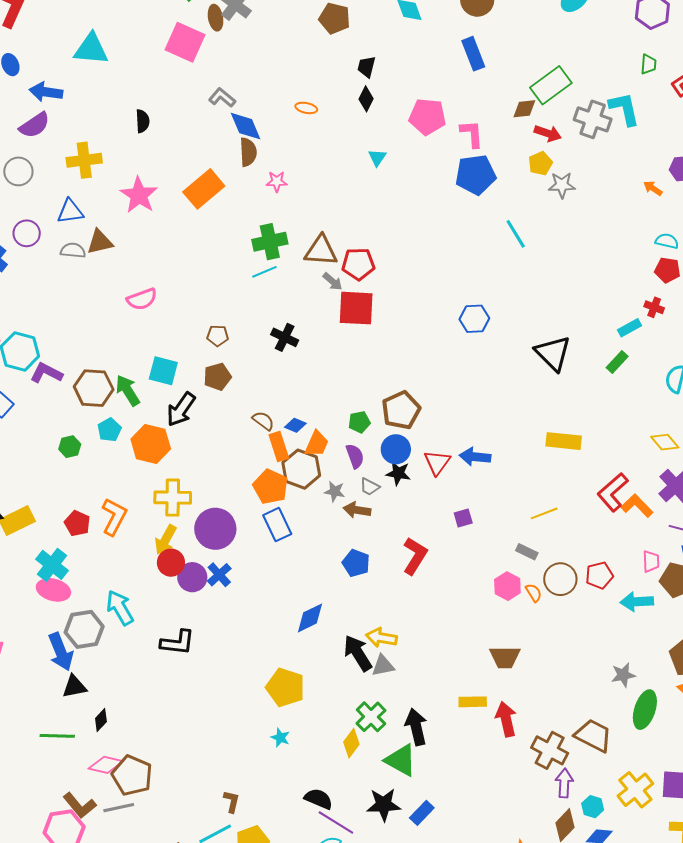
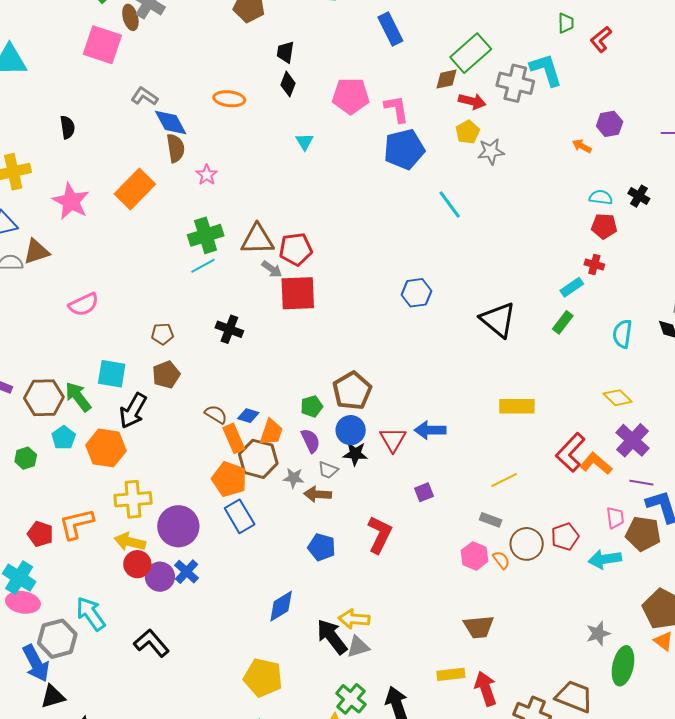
orange ellipse: (306, 108) -> (229, 99), size x1.4
pink star: (277, 182) -> (207, 175), turned -30
orange L-shape: (114, 517) -> (76, 524), turned -126
yellow arrow: (166, 540) -> (130, 542), turned 80
black L-shape: (178, 643) -> (151, 643), turned -132

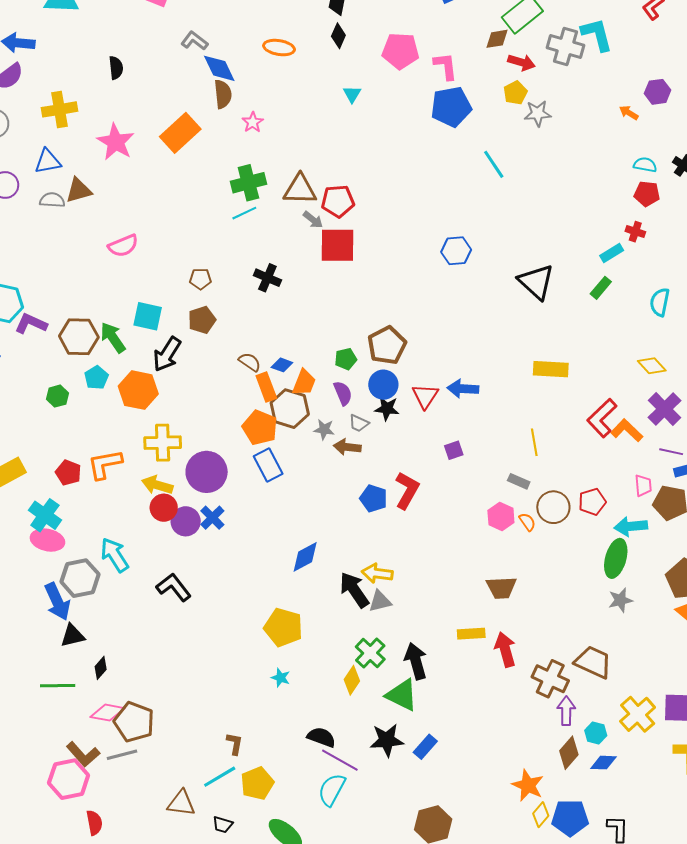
yellow line: (504, 480) -> (534, 442), turned -76
blue pentagon: (322, 547) -> (374, 498), moved
green ellipse: (623, 666) -> (616, 558), moved

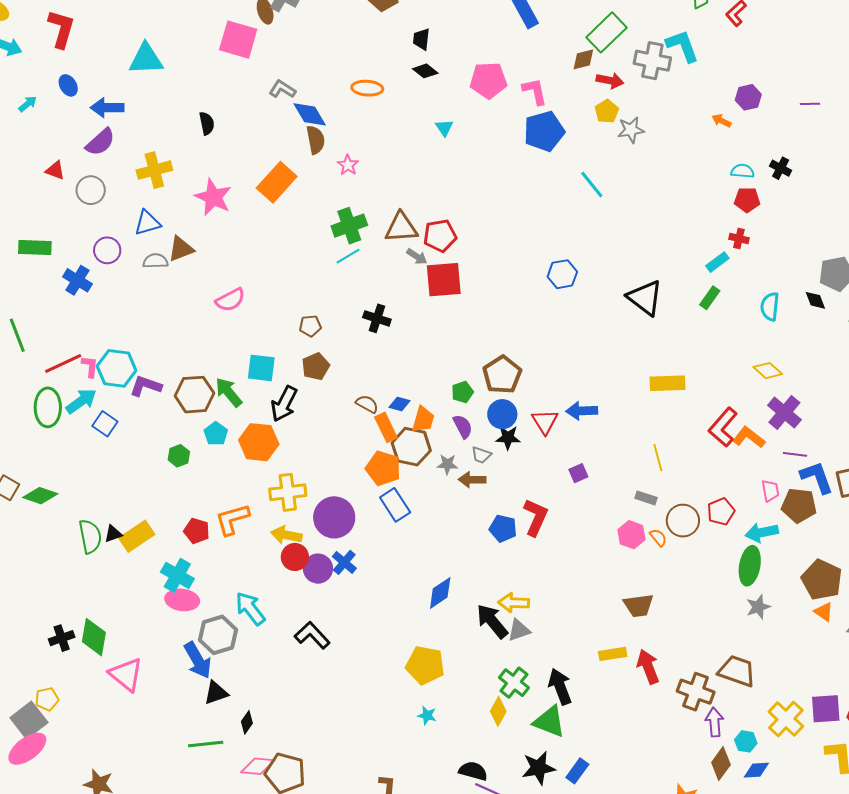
black diamond: (338, 36) -> (425, 71), turned -70

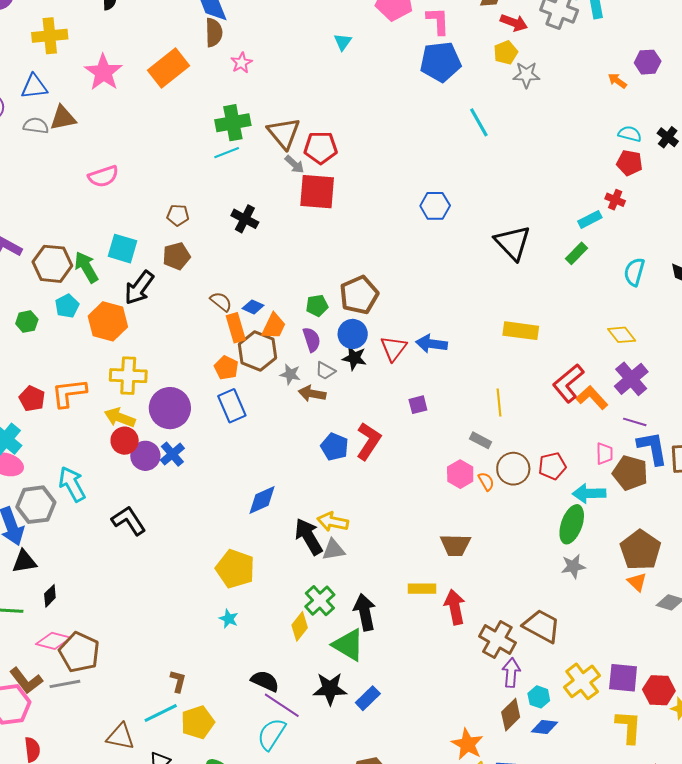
brown triangle: (401, 228) -> (284, 133), turned 45
orange pentagon: (383, 468) -> (226, 368), size x0.7

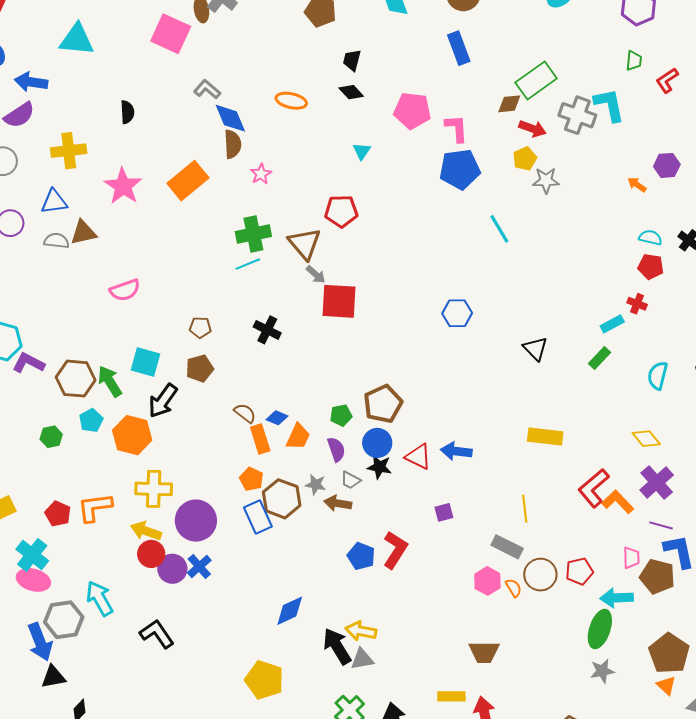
red pentagon: (321, 148) -> (341, 211), moved
black triangle: (513, 243) -> (535, 349), size x0.7
red triangle: (394, 348) -> (418, 457), turned -40
brown hexagon: (257, 351) -> (282, 499), moved
gray rectangle: (481, 440) -> (507, 547), size x1.4

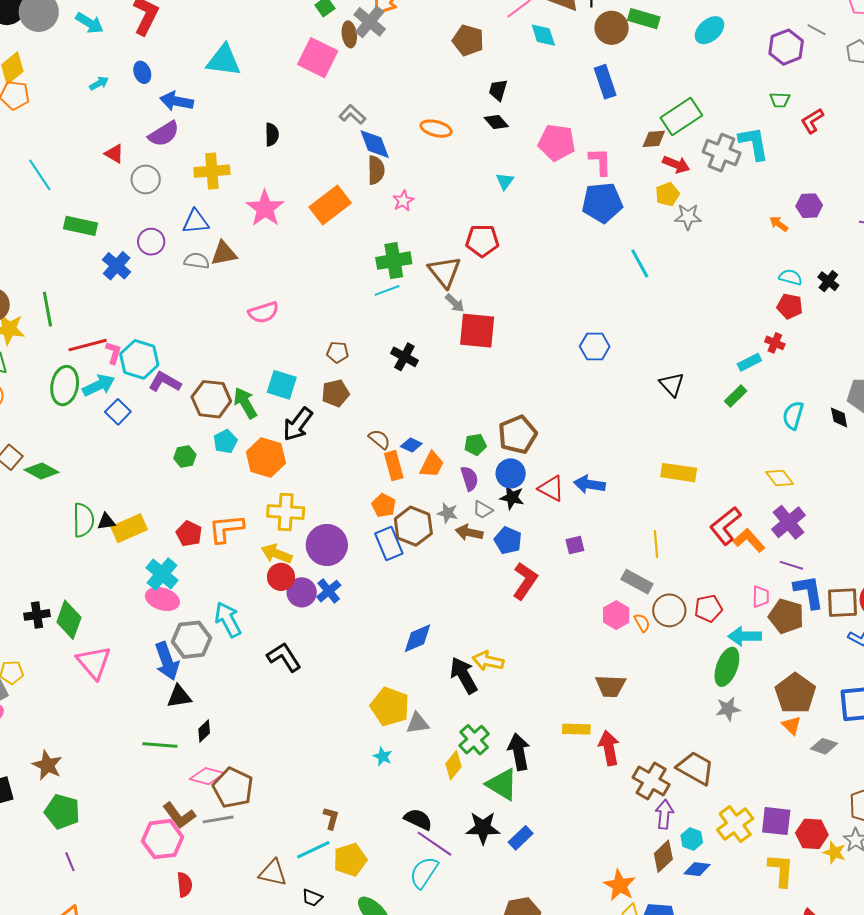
green trapezoid: (634, 61) -> (780, 100), turned 85
blue pentagon: (361, 556) -> (508, 540), moved
gray triangle: (362, 659) -> (417, 723), moved

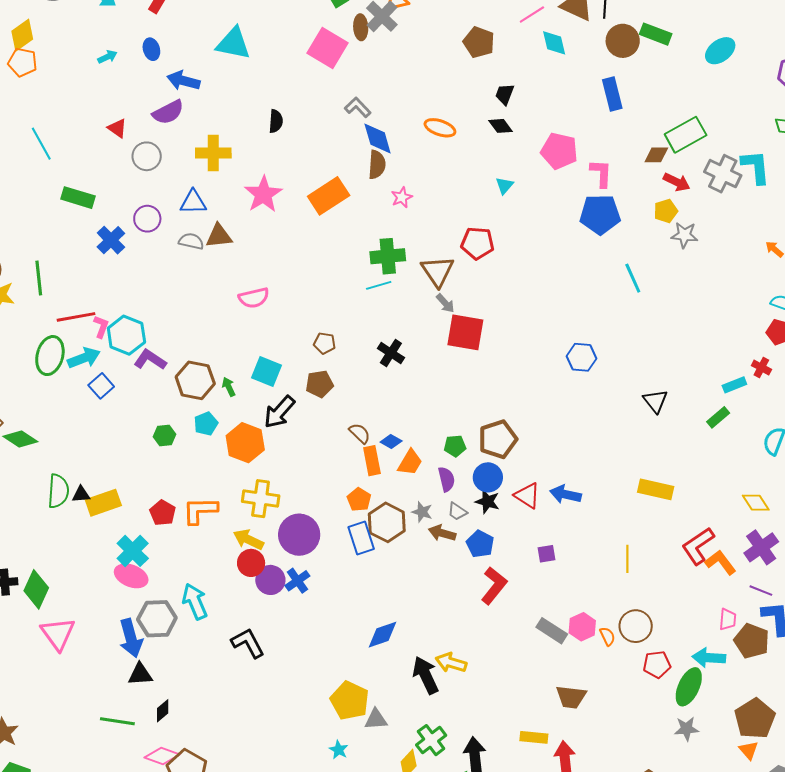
green arrow: (245, 403) -> (229, 387), size x0.6
gray rectangle: (637, 582) -> (552, 631), moved
red pentagon: (708, 608) -> (657, 664), moved

